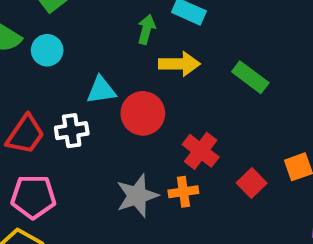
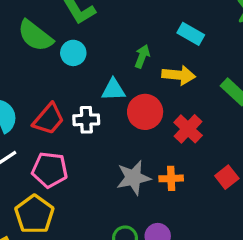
green arrow: (146, 29) -> (142, 56), moved
red cross: (201, 151) -> (188, 129), moved

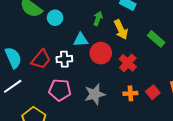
yellow arrow: (179, 75) -> (121, 30), turned 60
pink pentagon: (50, 170) -> (60, 90), moved
orange cross: (171, 178) -> (130, 93), moved

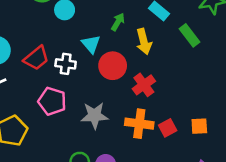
green rectangle: (156, 39) -> (189, 35), moved
cyan triangle: (81, 40) -> (91, 44), turned 42
orange cross: (130, 93) -> (139, 124), size x1.5

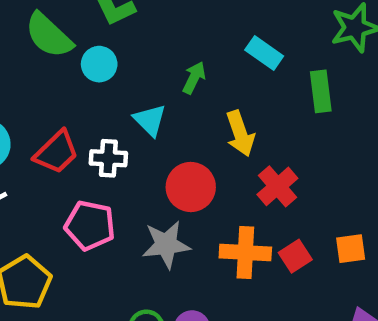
green rectangle: (189, 35) -> (321, 91), turned 35
yellow arrow: (144, 42) -> (240, 134), moved
red circle: (113, 66) -> (191, 187), moved
red cross: (144, 85) -> (277, 186), moved

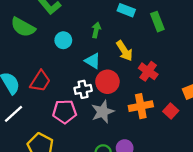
cyan circle: (99, 64) -> (63, 40), moved
cyan triangle: (150, 120) -> (93, 61), moved
white cross: (108, 158) -> (83, 89), moved
red square: (295, 256) -> (171, 111), moved

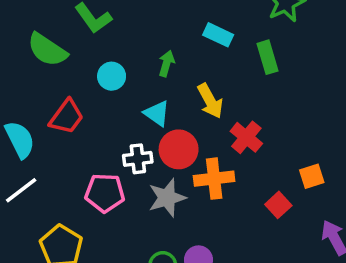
red trapezoid: (40, 81) -> (67, 117), moved
orange cross: (141, 106) -> (214, 179), moved

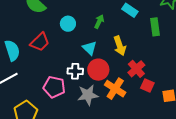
orange cross: (214, 179) -> (115, 89), turned 30
red square: (278, 205) -> (147, 85), moved, turned -32

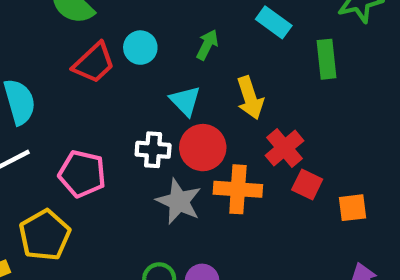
red trapezoid: (40, 42) -> (94, 63), moved
pink pentagon: (54, 87) -> (82, 174), moved
orange cross: (115, 89) -> (238, 189), turned -30
gray star: (88, 95) -> (179, 201), turned 30

